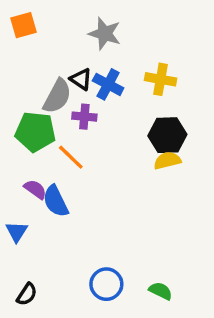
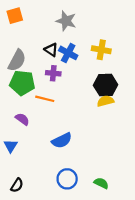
gray semicircle: (57, 96) -> (17, 60), moved
orange line: (71, 157) -> (45, 99), turned -30
blue semicircle: (56, 201) -> (62, 140), moved, turned -90

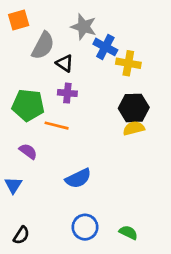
blue cross: (68, 53) -> (105, 47), moved
gray semicircle: (17, 60) -> (43, 46), moved

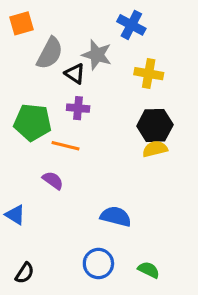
gray star: (84, 27) -> (97, 55), moved
blue cross: (105, 47) -> (131, 25), moved
purple semicircle: (28, 151) -> (53, 180), moved
blue semicircle: (78, 178) -> (116, 216), moved, turned -140
blue triangle: (13, 185) -> (15, 215), turned -30

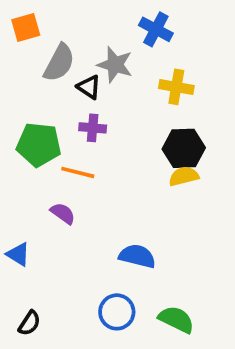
green semicircle: (149, 270) -> (176, 319), size x1.4

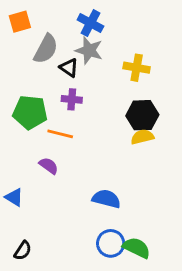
blue cross: (156, 29) -> (90, 23), moved
blue circle: (117, 312) -> (111, 243), moved

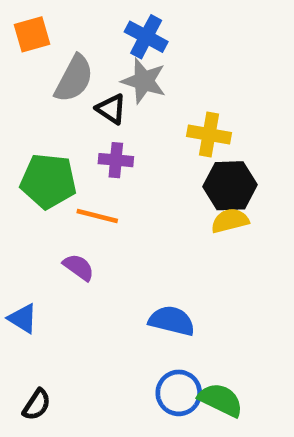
yellow cross: (137, 68) -> (209, 134), moved

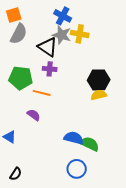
gray semicircle: (74, 79) -> (19, 34), moved
black triangle: (111, 109) -> (48, 47), size x1.5
yellow cross: (209, 134) -> (80, 34), moved
green semicircle: (221, 400) -> (90, 144), moved

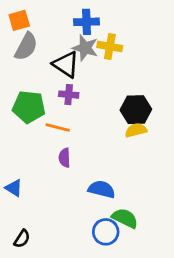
blue cross: (63, 16) -> (86, 22), turned -30
purple semicircle: (34, 115) -> (65, 158), moved, turned -128
green semicircle: (90, 144) -> (125, 218), moved

